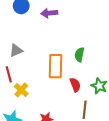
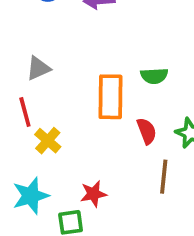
green semicircle: (79, 55) -> (154, 76), turned -104

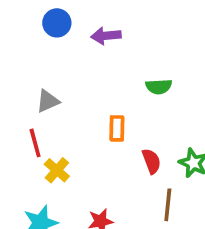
green semicircle: (154, 76) -> (159, 87), moved
orange rectangle: (110, 97) -> (117, 128), size x0.6

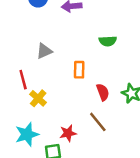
gray triangle: (48, 101) -> (44, 51), moved
brown line: (168, 205) -> (98, 122), moved, turned -45

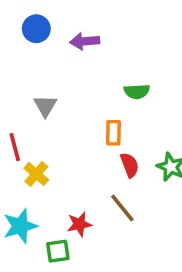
gray triangle: (44, 51) -> (45, 106), turned -35
orange rectangle: (79, 70) -> (113, 133), moved

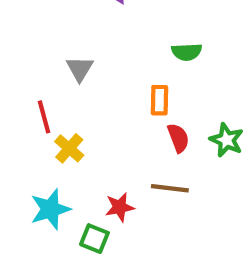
brown line: (122, 208) -> (170, 188), turned -44
green square: (58, 251) -> (94, 239), turned 30

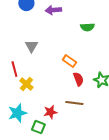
green semicircle: (187, 52) -> (87, 27), moved
orange rectangle: (159, 100) -> (69, 61), turned -56

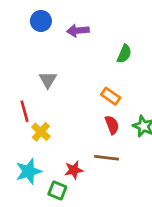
green semicircle: (87, 27) -> (124, 54), turned -64
orange rectangle: (69, 61) -> (111, 96), moved

